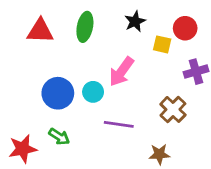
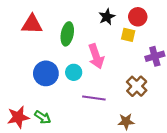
green ellipse: (85, 27) -> (67, 34), moved
red circle: (185, 28) -> (138, 17), moved
pink arrow: (121, 72) -> (96, 56), turned -55
green arrow: (59, 137) -> (43, 117), moved

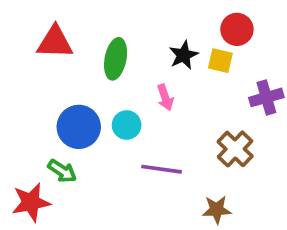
black star: (107, 17) -> (184, 55), moved
pink arrow: (96, 56) -> (165, 97), size x0.6
green arrow: (43, 117) -> (62, 171), moved

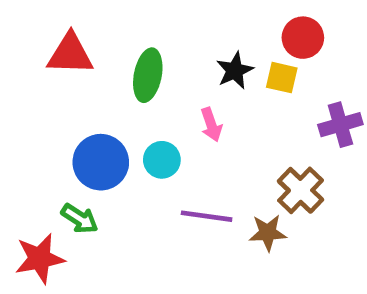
brown star: (217, 210) -> (268, 233), moved

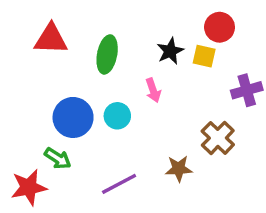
purple line: (207, 216) -> (119, 184), moved, turned -36
brown star: (268, 233) -> (179, 169), moved

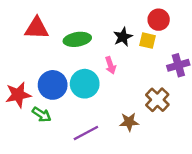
green ellipse: (107, 54) -> (77, 39), turned 70
cyan circle: (117, 116) -> (85, 84), size x1.5
red star: (29, 187) -> (18, 95), moved

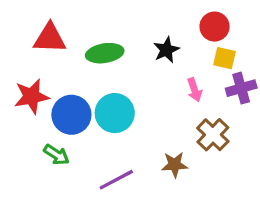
yellow square: (148, 41) -> (225, 58), moved
pink arrow: (111, 65) -> (195, 90), moved
red star: (18, 95) -> (31, 96), moved

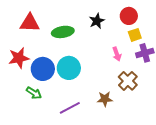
black star: (166, 50) -> (97, 21), moved
yellow square: (225, 58) -> (135, 35), turned -32

